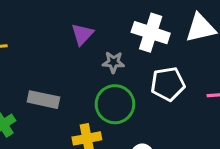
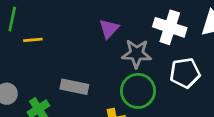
gray star: (113, 62) -> (137, 54), size x1.5

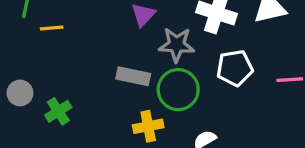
gray rectangle: (74, 87) -> (133, 76), moved

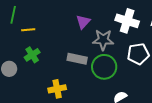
green cross: (58, 111) -> (32, 55), moved
yellow cross: (148, 126) -> (57, 89), moved

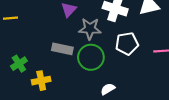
green cross: (32, 55) -> (19, 64), moved

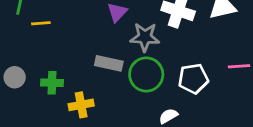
white pentagon: (127, 44) -> (193, 79), moved
green cross: (19, 64) -> (52, 83), turned 35

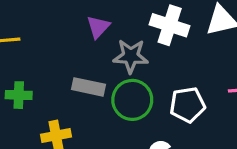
green cross: (52, 83) -> (19, 95), moved

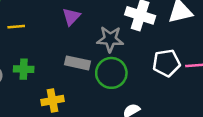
purple triangle: (98, 27) -> (71, 17), moved
white pentagon: (187, 105) -> (166, 63), moved

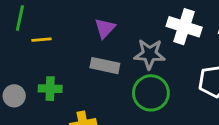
gray rectangle: (78, 63) -> (105, 66), moved

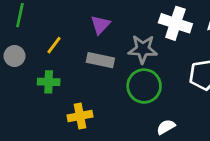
yellow line: (42, 40) -> (54, 45), moved, turned -48
gray circle: (14, 96) -> (15, 56), moved

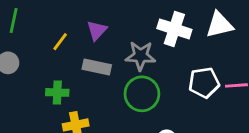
yellow line: (54, 45) -> (60, 42), moved
green cross: (49, 82) -> (57, 92), moved

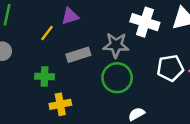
purple triangle: (97, 30) -> (70, 16), moved, turned 30
gray rectangle: (97, 67) -> (78, 55), turned -30

